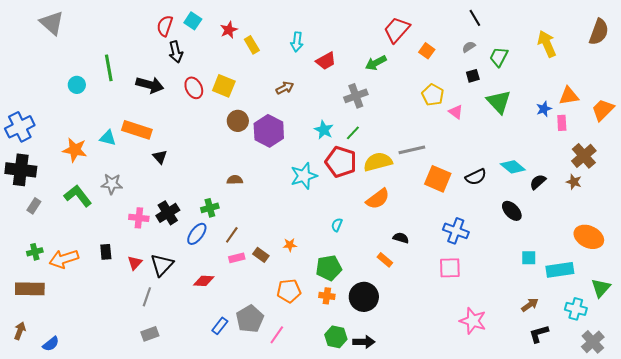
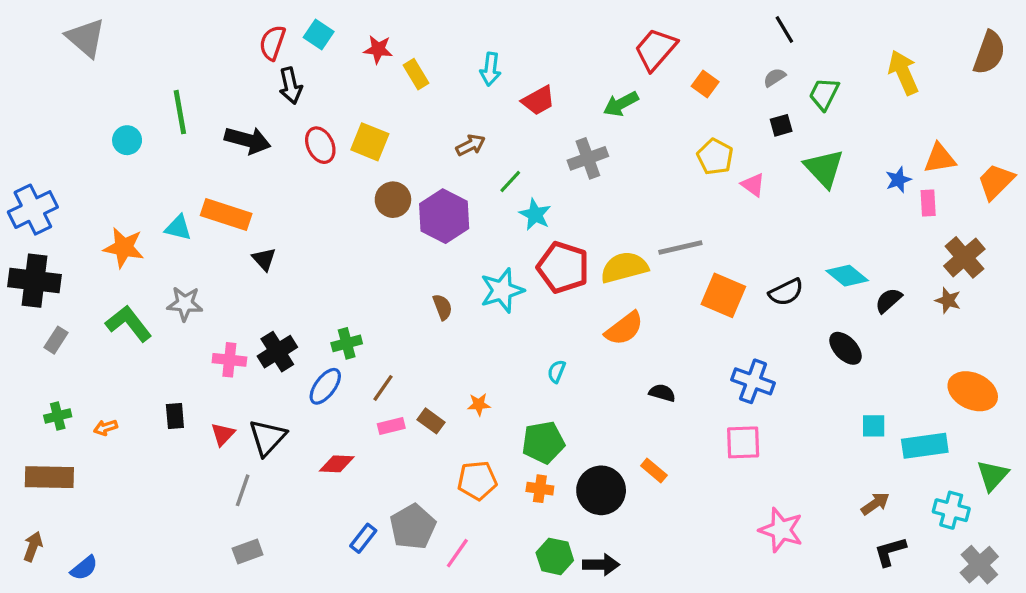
red star: (229, 30) -> (378, 49), turned 30
green line: (353, 133) -> (510, 181), moved
brown semicircle: (235, 180) -> (443, 307), moved, turned 70
orange arrow: (64, 259) -> (106, 428), size x0.5
orange rectangle: (385, 260) -> (654, 471), moved

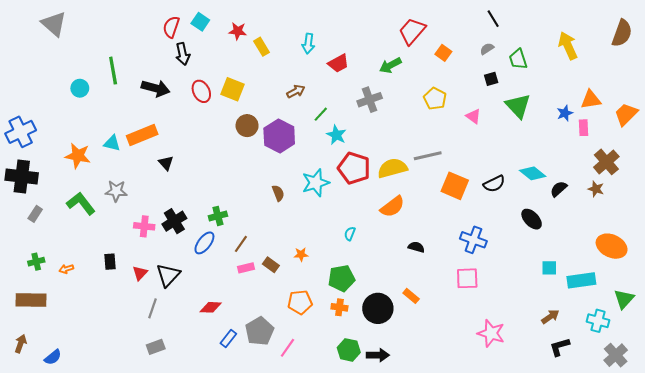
green trapezoid: (824, 94) -> (518, 59), turned -45
yellow pentagon: (715, 157) -> (435, 99), moved
orange rectangle: (226, 215) -> (142, 135), turned -40
red diamond: (337, 464) -> (211, 307), moved

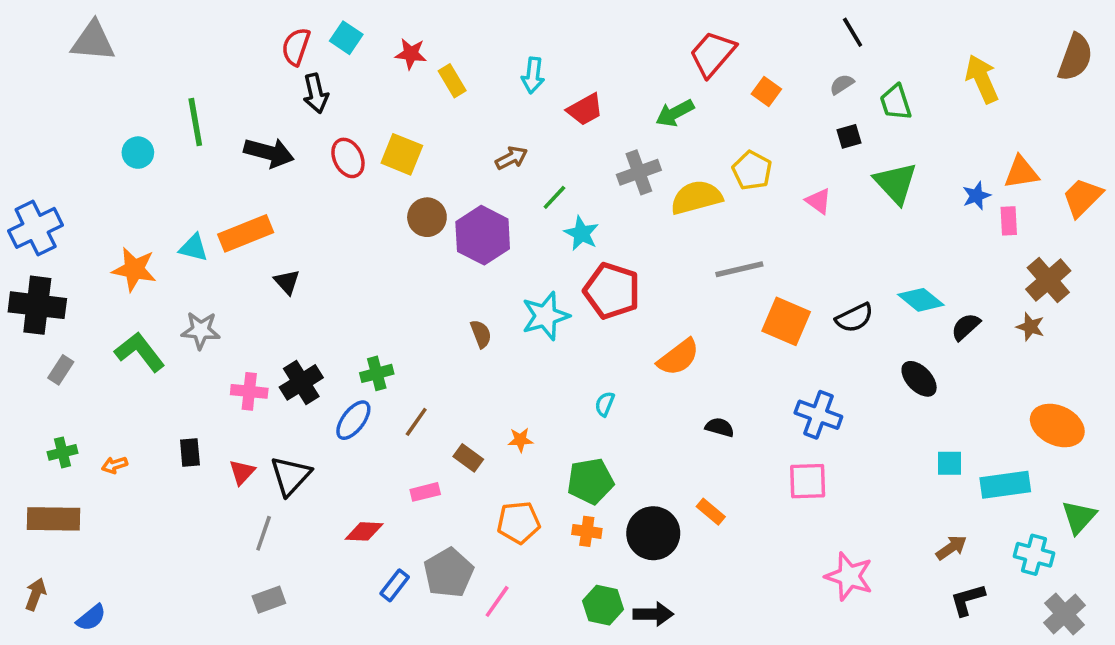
gray triangle: (54, 24) -> (93, 41), turned -36
yellow semicircle: (392, 168) -> (696, 197), moved
pink rectangle: (246, 268) -> (425, 492), moved

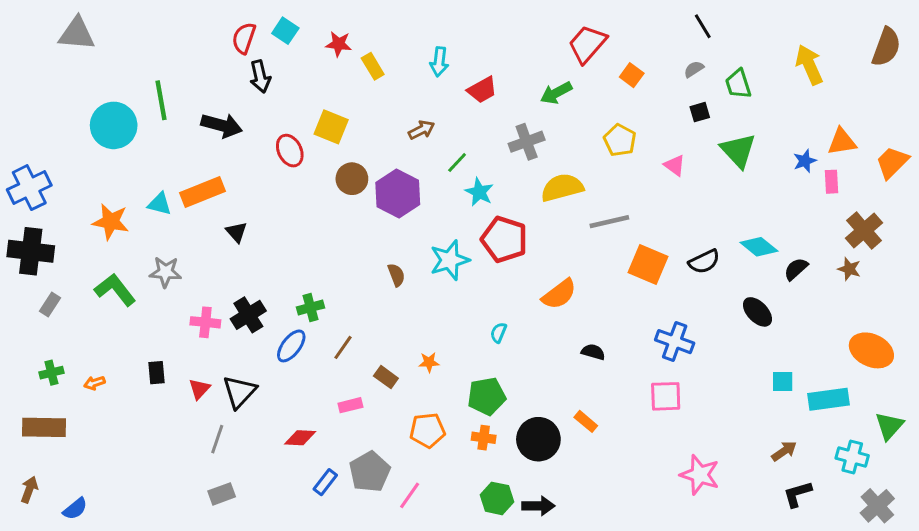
cyan circle: (138, 153) -> (114, 125), size x1.8
red ellipse: (348, 158) -> (290, 151), moved
yellow semicircle: (696, 197) -> (562, 188), moved

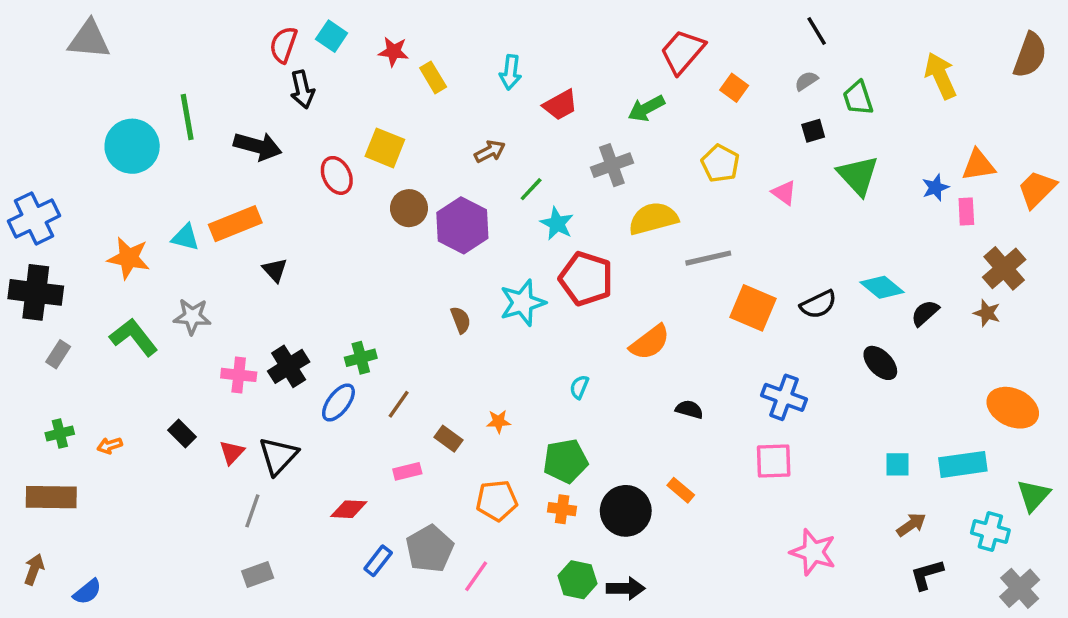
black rectangle: (157, 373) -> (182, 433), turned -40
cyan square: (783, 381) -> (897, 464), moved

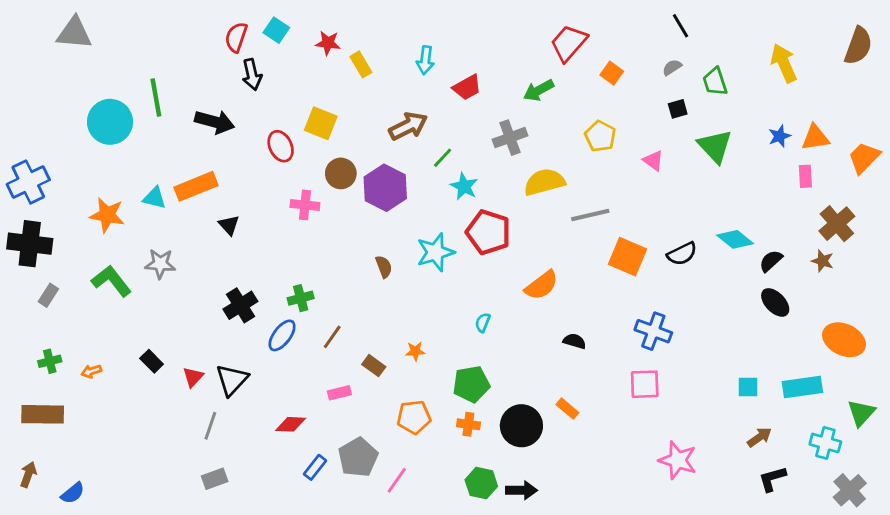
brown arrow: (490, 151) -> (408, 126), size x1.5
blue star: (935, 187) -> (779, 136), moved
black ellipse: (880, 363) -> (775, 302), moved
pink cross: (239, 375) -> (305, 205), moved

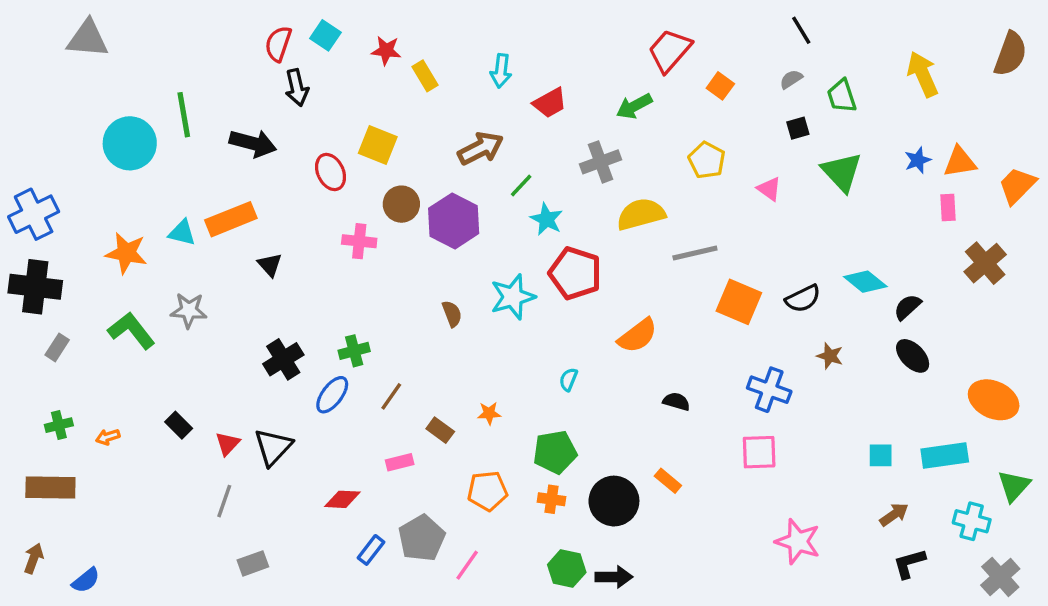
brown star: (822, 261) -> (830, 356), moved
gray line: (210, 426) -> (224, 501), moved

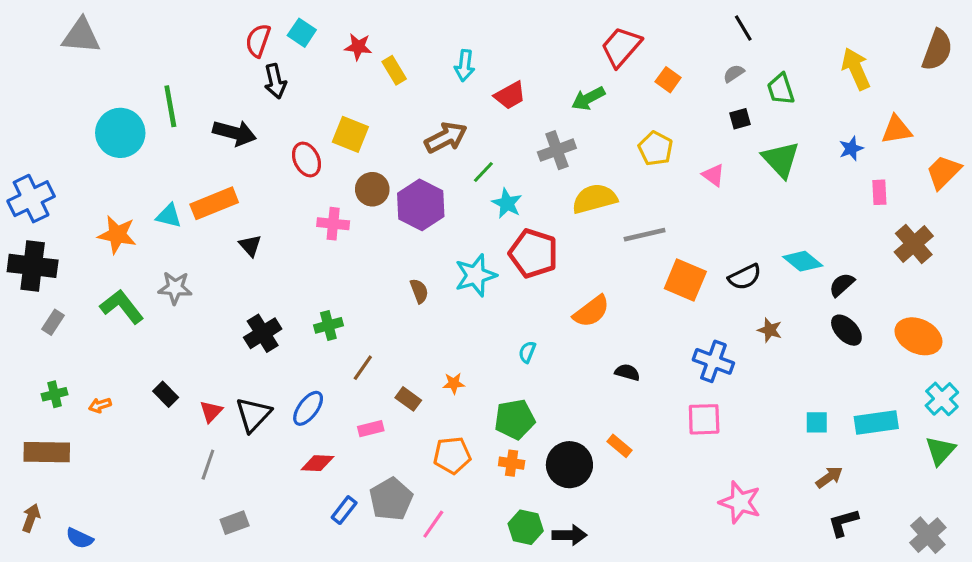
orange triangle: (960, 162) -> (897, 130), moved
blue ellipse: (332, 395) -> (308, 408), moved
orange ellipse: (994, 400) -> (918, 336), moved
cyan cross: (972, 521) -> (942, 399), moved, turned 32
blue semicircle: (86, 580) -> (80, 538), turned 64

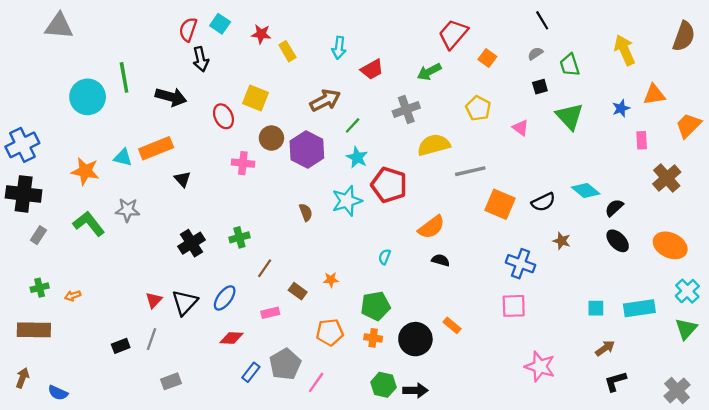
cyan star: (507, 203) -> (357, 157), moved
black semicircle: (627, 372) -> (441, 260), moved
black rectangle: (166, 394) -> (121, 346), moved, turned -66

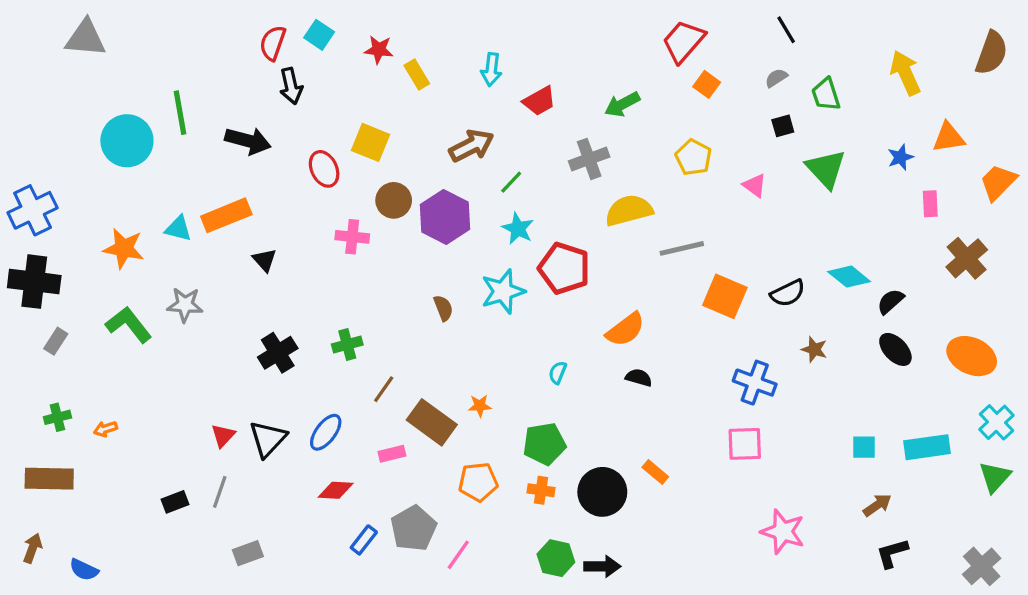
red trapezoid: (453, 34) -> (683, 41), moved
brown rectangle: (298, 291) -> (432, 422), size x1.8

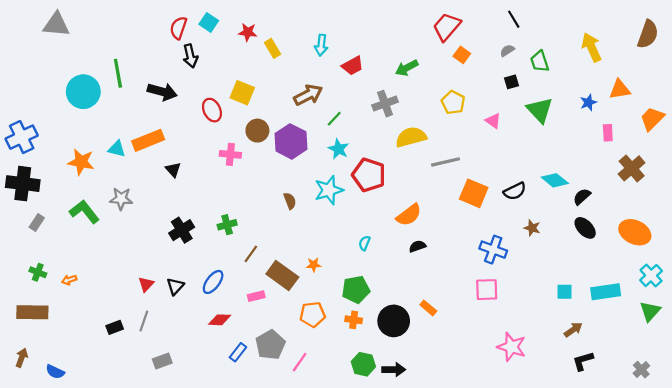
black semicircle: (639, 378) -> (417, 246), turned -35
green cross: (57, 417) -> (38, 272), turned 35
black triangle: (268, 439) -> (175, 286), size x0.7
gray cross: (982, 566) -> (641, 370), size x0.7

